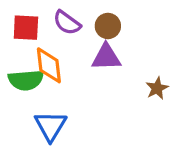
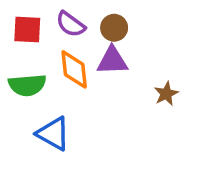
orange diamond: (49, 65) -> (74, 69), moved
blue triangle: (51, 126) -> (53, 134), turned -32

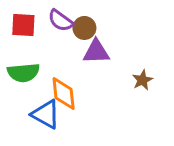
brown circle: (114, 28) -> (84, 28), moved
orange diamond: (74, 69) -> (64, 93), moved

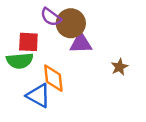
red square: (23, 25) -> (28, 42), moved
brown circle: (84, 28) -> (71, 23), size x1.5

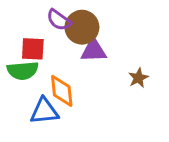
blue triangle: (38, 96) -> (44, 111), turned -35

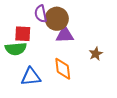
purple semicircle: (59, 20) -> (41, 14), turned 42
orange diamond: (62, 91) -> (63, 69), moved

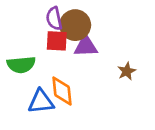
red square: (23, 34) -> (57, 41), moved
orange diamond: (63, 69) -> (62, 91), moved

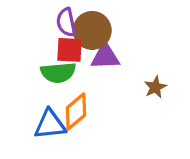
green semicircle: (21, 65) -> (58, 73), moved
orange diamond: (62, 91) -> (76, 111), turned 56

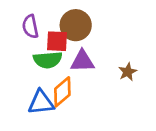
purple semicircle: (66, 22) -> (30, 26), moved
purple triangle: (105, 56) -> (82, 61), moved

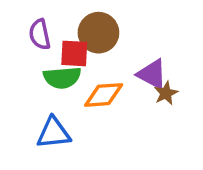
purple triangle: (82, 61) -> (152, 74), moved, turned 30
orange diamond: (62, 92) -> (104, 95), moved, turned 36

